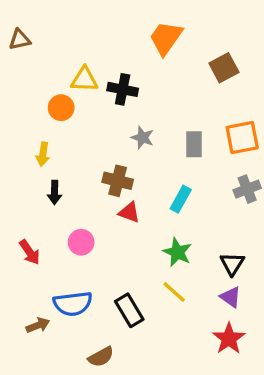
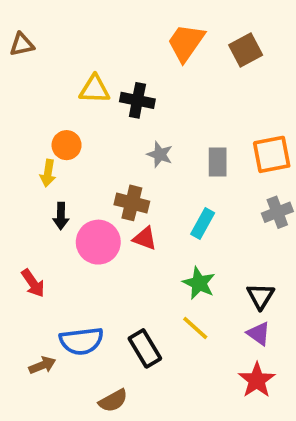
brown square: (224, 68) -> (246, 50), moved
orange circle: (61, 108) -> (67, 145), moved
pink circle: (81, 242) -> (98, 242), moved, size x1.5

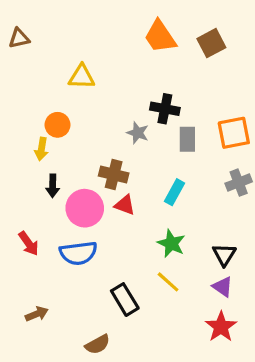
orange trapezoid: (186, 43) -> (160, 37), turned -69
black cross: (137, 100) -> (165, 109), moved
blue semicircle: (81, 341) -> (78, 253), moved

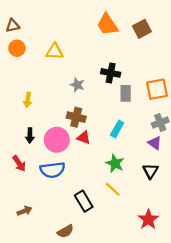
orange circle: (58, 125) -> (17, 48), moved
gray star: (138, 133) -> (77, 85), moved
black arrow: (53, 186) -> (30, 135), moved
purple triangle: (223, 287) -> (155, 143), moved

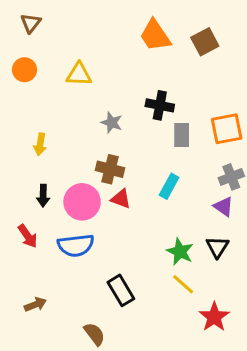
brown triangle: (13, 26) -> (31, 23), moved, turned -40
green star: (115, 163) -> (180, 252), moved
yellow line: (113, 189) -> (183, 284), moved
brown semicircle: (65, 231) -> (94, 334), turned -98

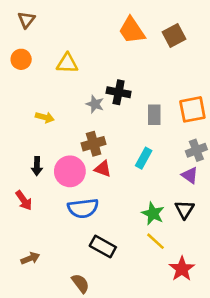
black cross: (160, 105) -> (119, 92), moved
yellow arrow: (40, 144) -> (45, 117), moved, turned -84
brown cross: (110, 169) -> (94, 144), turned -30
blue semicircle: (76, 245) -> (83, 208), moved
black rectangle: (121, 290) -> (103, 246), turned -30

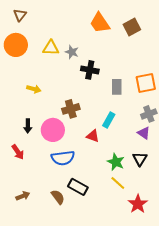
orange circle: (21, 59) -> (16, 45), size x1.5
gray star: (95, 104) -> (72, 52), moved
red triangle: (103, 169) -> (93, 136), moved
brown semicircle: (80, 283) -> (58, 197), moved

